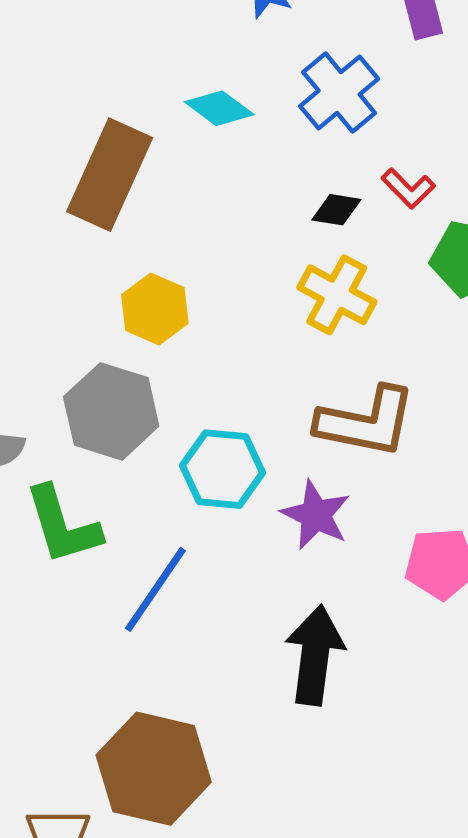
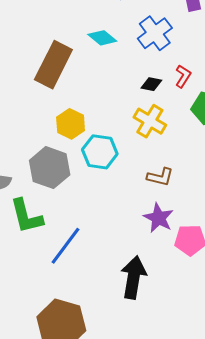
red L-shape: (408, 188) -> (183, 76), turned -105
brown L-shape: (366, 422) -> (160, 177), size x0.6
cyan hexagon: (222, 469) -> (100, 152), moved
purple star: (316, 515) -> (159, 218), moved

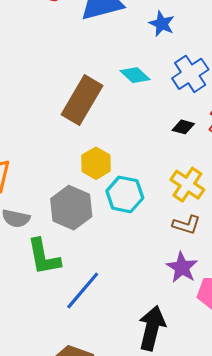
yellow cross: (150, 121) -> (187, 185), moved

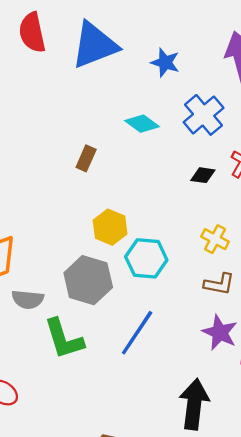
brown rectangle: (82, 100) -> (86, 158), size x0.5
yellow cross: (187, 185) -> (215, 239), size x0.7
blue line: (83, 291) -> (137, 333), moved

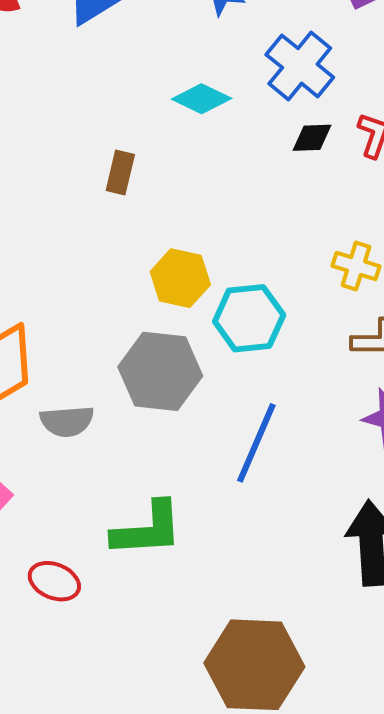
black diamond: (203, 175) -> (312, 138), moved
green L-shape: (64, 339) -> (147, 529), moved, turned -66

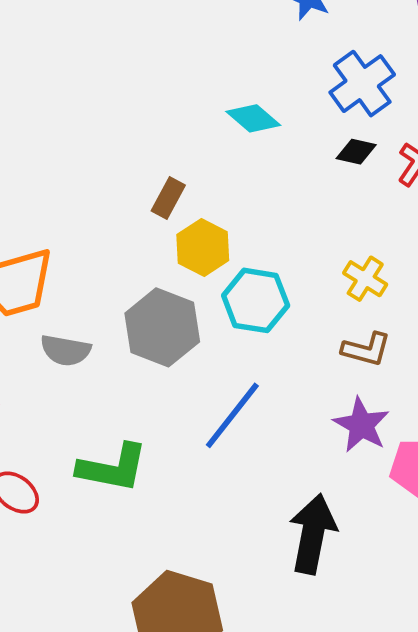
cyan diamond: (202, 99) -> (253, 118), moved
brown rectangle: (120, 173) -> (168, 198), moved

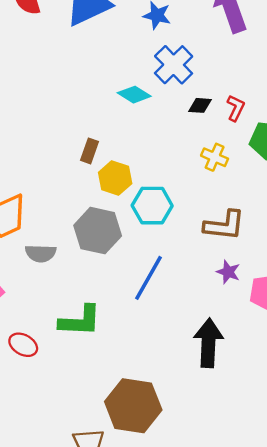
blue cross: (362, 84) -> (174, 65), moved
yellow cross: (365, 279) -> (215, 157), moved
brown L-shape: (366, 349) -> (224, 225), size x1.4
purple star: (361, 425) -> (228, 272), size x0.7

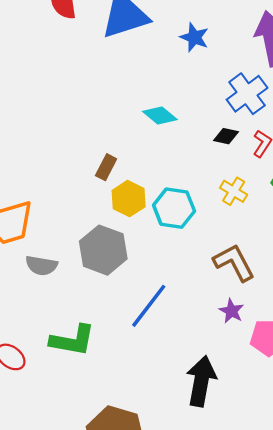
blue cross: (174, 65) -> (247, 94), moved
cyan hexagon: (152, 206) -> (174, 208), moved
brown L-shape: (224, 225) -> (234, 263), turned -132

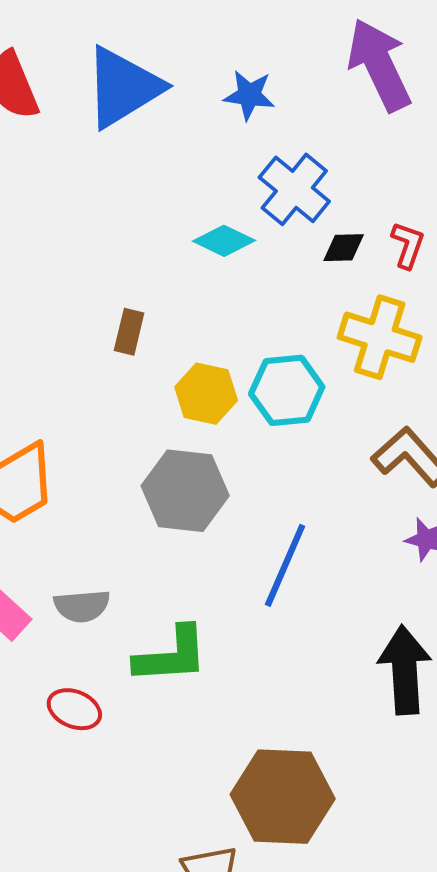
blue cross: (247, 94) -> (294, 189), moved
brown rectangle: (106, 167) -> (129, 332), moved
yellow cross: (234, 191) -> (380, 337), size x1.6
gray semicircle: (41, 266) -> (82, 606), moved

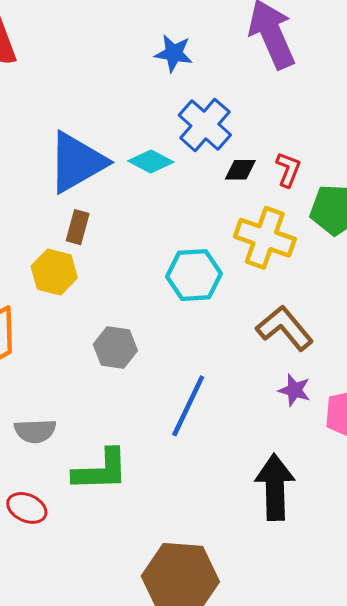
blue triangle: (123, 87) -> (77, 162), moved
yellow hexagon: (206, 394) -> (54, 272), moved
gray hexagon: (185, 491) -> (115, 348), size x0.7

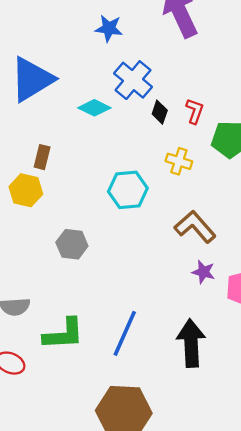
blue triangle: (77, 162) -> (32, 79), moved
black diamond: (240, 170) -> (160, 112), turned -70
yellow cross: (265, 238) -> (179, 161), size x0.6
blue line: (188, 406) -> (125, 333), moved

